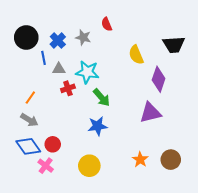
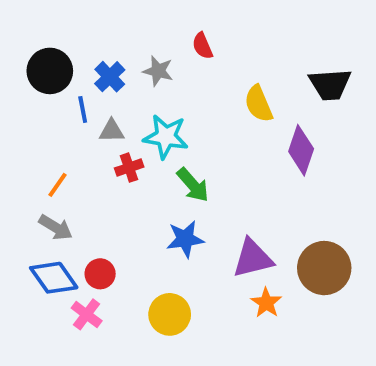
purple triangle: (150, 113) -> (253, 258), moved
brown circle: (171, 160) -> (324, 268), moved, size x1.4

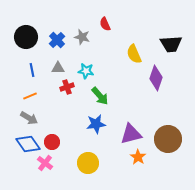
blue line: (83, 110) -> (32, 70), moved
cyan star: (166, 137) -> (86, 71), size x0.7
orange line: (58, 185) -> (30, 96), turned 32

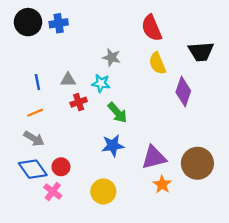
red semicircle: (105, 24) -> (152, 28), moved, size x1.6
black circle: (26, 37) -> (28, 22), moved
gray star: (82, 37) -> (112, 57), moved
blue cross: (57, 40) -> (59, 23), moved, turned 35

